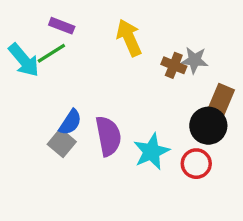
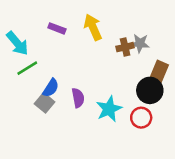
purple rectangle: (62, 26) -> (57, 28), moved
green line: (51, 53) -> (27, 68), moved
brown cross: (174, 65) -> (125, 47), turned -35
purple semicircle: (108, 136) -> (78, 98), size x0.7

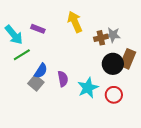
purple rectangle: (57, 28) -> (38, 29), moved
black circle: (150, 90) -> (113, 64), moved

